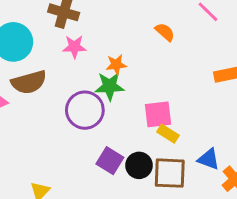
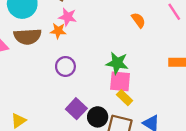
orange star: (116, 65) -> (58, 31), moved
green star: (110, 86) -> (117, 63), moved
purple circle: (85, 110) -> (65, 66), size x0.7

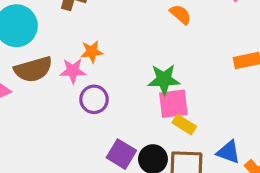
pink star: (68, 17) -> (73, 71), moved
orange star: (58, 31) -> (92, 52), moved

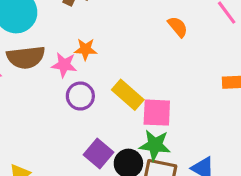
green star: (164, 79) -> (155, 145), moved
yellow rectangle: (184, 125) -> (128, 95), moved, size x1.4

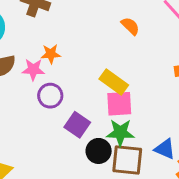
yellow rectangle: (128, 95) -> (114, 82), moved
purple square: (98, 154) -> (77, 125), moved

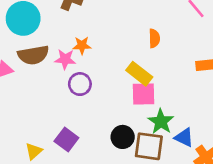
orange semicircle: (130, 26) -> (154, 38), moved, turned 42
purple square: (77, 125) -> (66, 139), moved
green star: (120, 133) -> (161, 122), moved, turned 30

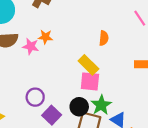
purple circle: (80, 84) -> (35, 97), moved
black circle: (123, 137) -> (79, 107), moved
purple square: (66, 139) -> (52, 115), moved

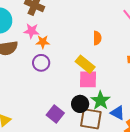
pink star: (31, 46) -> (32, 31), moved
purple circle: (35, 97) -> (41, 63), moved

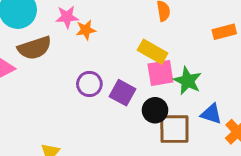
purple circle: (41, 63) -> (89, 84), moved
green star: (100, 100) -> (188, 81), moved
purple square: (55, 114) -> (123, 93), moved

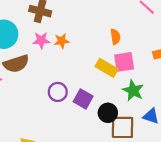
orange star: (86, 30) -> (62, 41), moved
pink square: (160, 73) -> (124, 62), moved

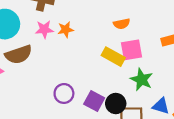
orange semicircle: (115, 37) -> (122, 24), turned 88
purple circle: (58, 92) -> (64, 93), moved
purple square: (83, 99) -> (94, 101), moved

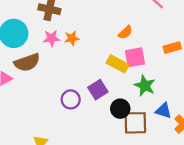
orange semicircle: (122, 24) -> (125, 32), turned -32
purple square: (94, 101) -> (98, 90), moved, turned 30

